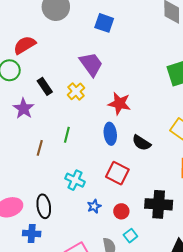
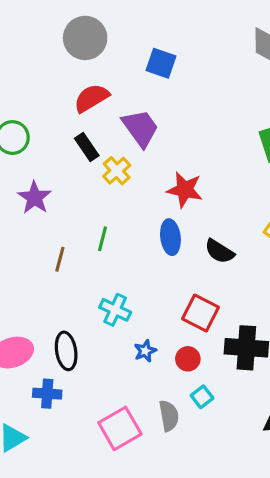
red semicircle: (25, 45) -> (91, 98), moved
black rectangle: (45, 86) -> (87, 147), moved
red square: (117, 173) -> (201, 313), moved

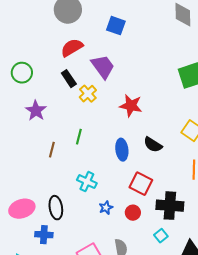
blue ellipse: (170, 237) -> (122, 150), moved
cyan square: (202, 397) -> (161, 236), moved

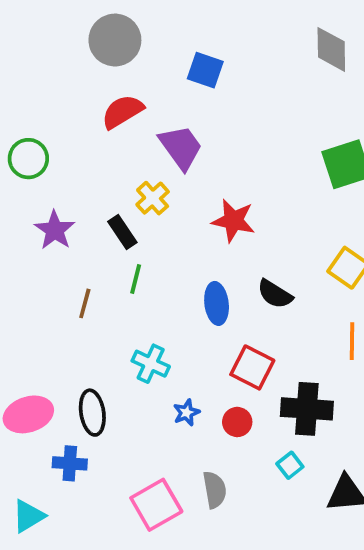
black rectangle: (69, 79) -> (122, 232), moved

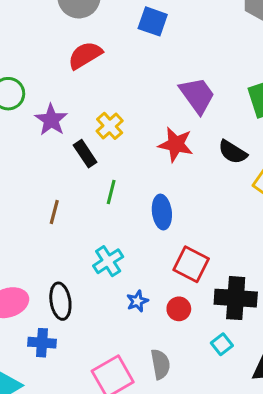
purple trapezoid: (181, 147) -> (197, 95), moved
purple star: (55, 230) -> (51, 120), moved
green line: (136, 279) -> (111, 192), moved
black semicircle: (275, 294) -> (233, 152), moved
cyan cross: (151, 364) -> (108, 261), turned 32

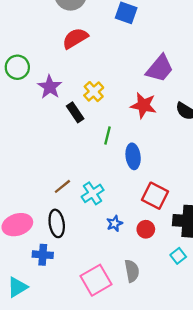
purple trapezoid: (197, 95) -> (160, 68), turned 76
green line: (111, 192) -> (108, 136), moved
brown line: (54, 212) -> (62, 186), moved, turned 36

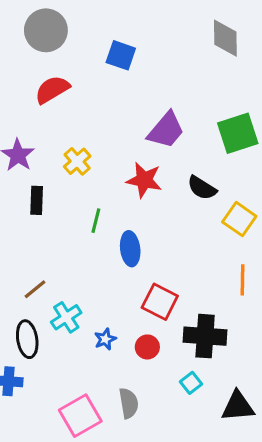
black rectangle: (75, 112) -> (37, 200), moved, turned 36
cyan cross: (93, 193) -> (66, 317), moved

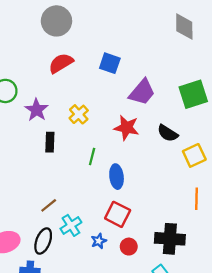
blue square: (121, 55) -> (110, 63), moved
yellow square: (239, 219) -> (194, 155), turned 30
red square: (160, 302) -> (118, 214), moved
black ellipse: (27, 339) -> (43, 241), turned 30

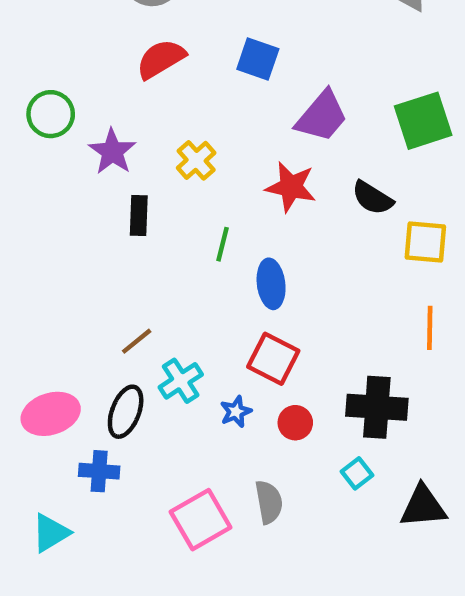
yellow square: (194, 155) -> (425, 242), turned 30

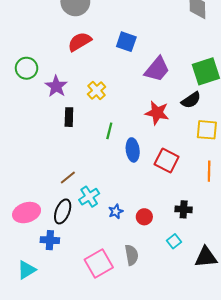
red star: (291, 187) -> (157, 113), moved
black semicircle: (372, 198) -> (191, 100), moved, turned -66
red square: (273, 359) -> (167, 161), moved
black cross: (377, 407) -> (184, 209), size x0.6

